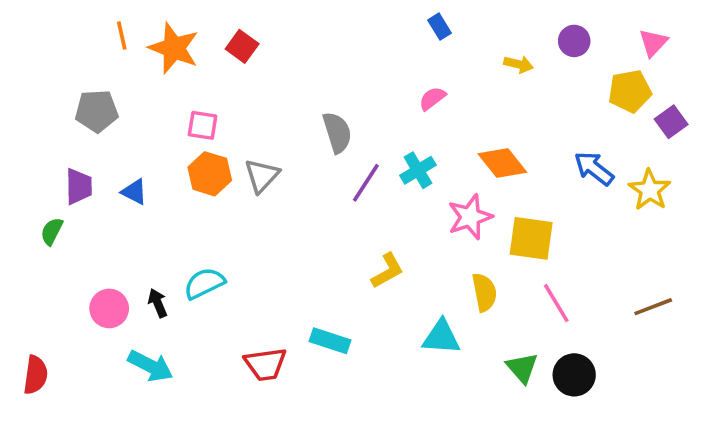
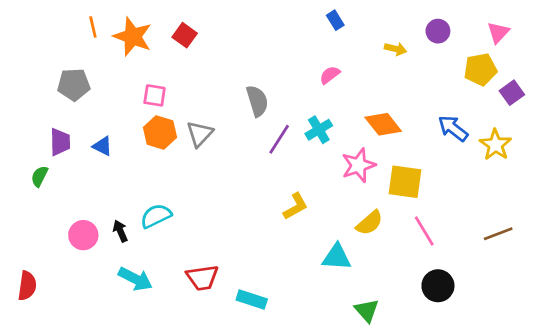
yellow semicircle: (484, 292) -> (369, 223), turned 60
cyan rectangle: (330, 341) -> (252, 299), moved
cyan arrow: (150, 366) -> (135, 279), moved
green triangle: (522, 368) -> (367, 310), moved

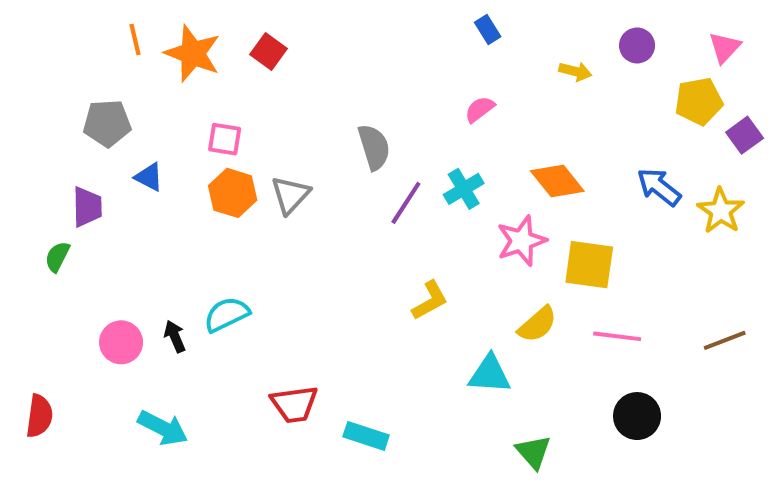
blue triangle: (102, 146) -> (149, 177), moved
pink line: (424, 231) -> (617, 336), turned -52
cyan arrow: (135, 279) -> (163, 428), moved

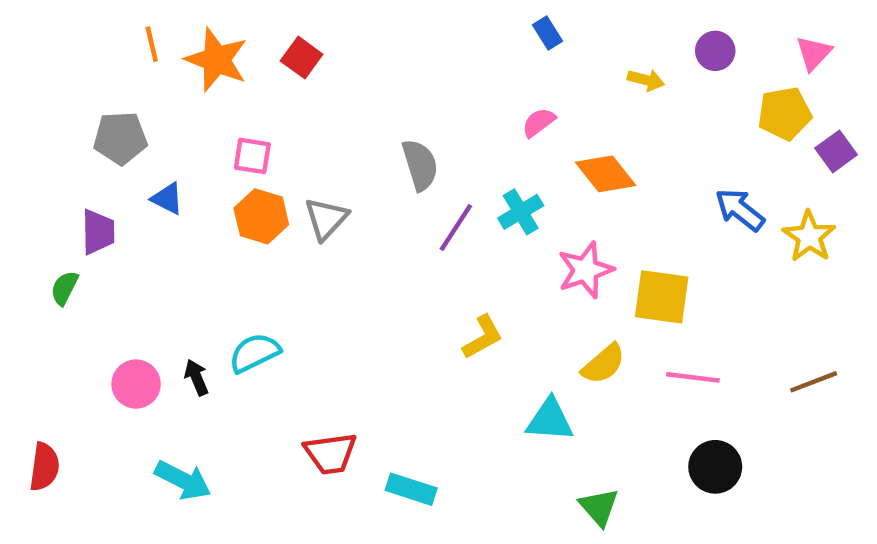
orange diamond: (557, 181) -> (606, 174), moved

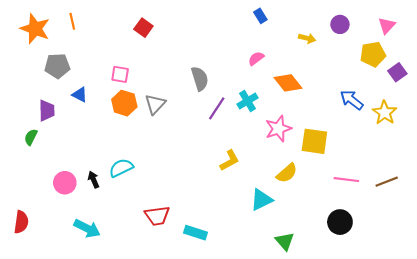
orange star: (217, 60) -> (35, 29), moved
pink line: (693, 377) -> (346, 180), moved
cyan triangle: (550, 420) -> (261, 200), turned -30

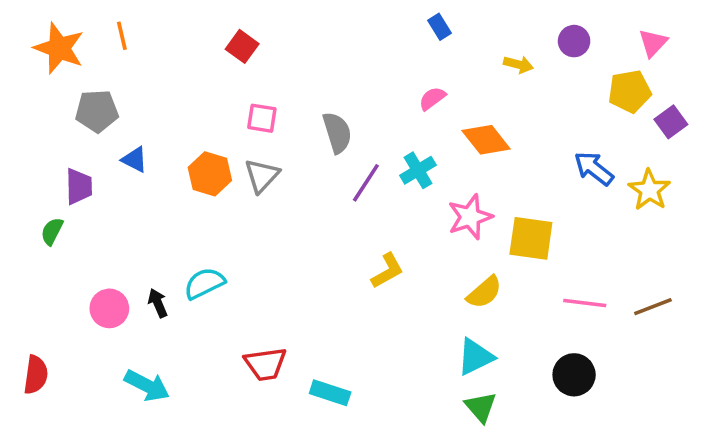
pink square: (120, 74) -> (262, 118), moved
cyan triangle: (261, 200) -> (475, 357), moved

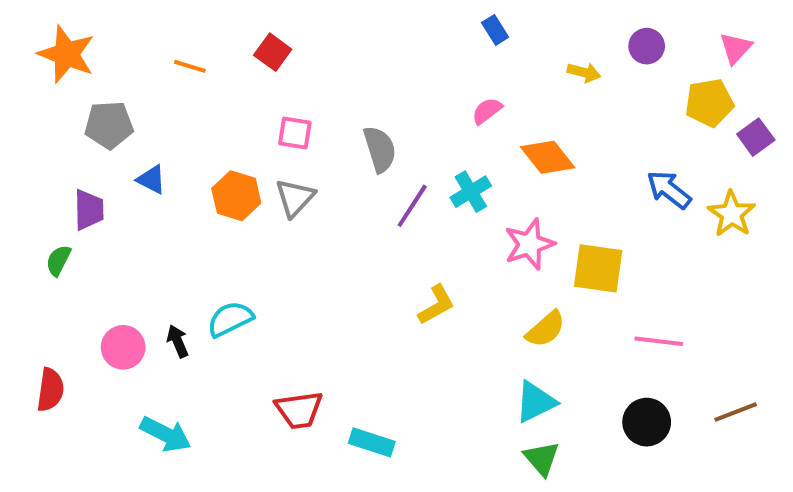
orange line: (122, 36) -> (190, 66), moved, turned -60
brown line: (653, 307) -> (736, 412), moved
red semicircle: (36, 375) -> (50, 390), moved

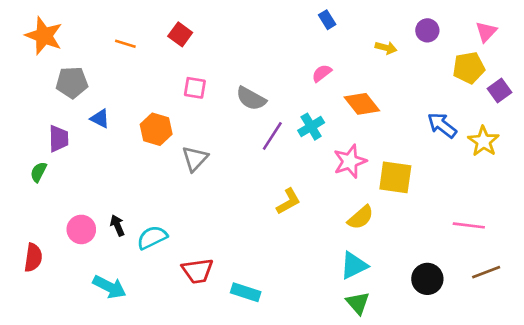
gray semicircle: (380, 149) -> (251, 99), turned 136
gray triangle: (295, 198) -> (195, 159), moved
cyan semicircle: (230, 319) -> (152, 237), moved
pink line: (659, 341) -> (469, 225), moved

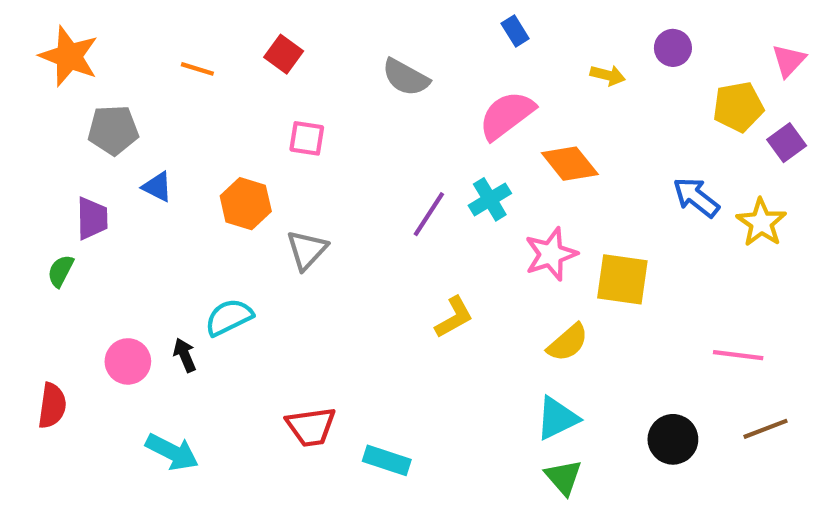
pink triangle: (486, 32) -> (789, 61), moved
pink semicircle: (322, 73) -> (507, 115), size x1.8
gray semicircle: (251, 99) -> (406, 77), moved
cyan semicircle: (152, 237) -> (229, 317), moved

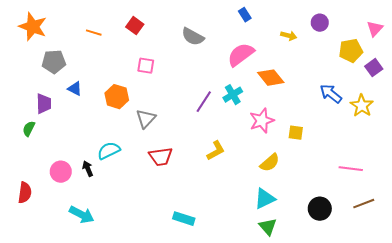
yellow square: (622, 279) -> (296, 133), size x0.6
red trapezoid: (311, 427) -> (161, 157), moved

